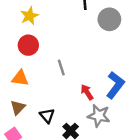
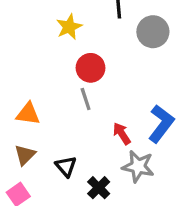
yellow star: (29, 16) -> (69, 27), moved
red circle: (28, 45) -> (91, 68), moved

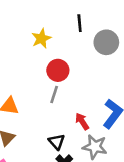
gray line: (86, 99) -> (54, 95), turned 36
black triangle: (66, 166) -> (57, 142), moved

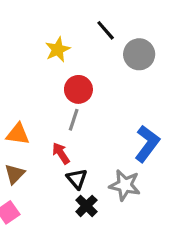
black line: (80, 23) -> (106, 30), turned -36
red arrow: (82, 121) -> (61, 153), moved

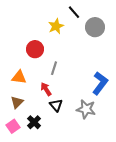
yellow star: (58, 49) -> (56, 26), moved
red circle: (78, 89) -> (35, 49), moved
black cross: (86, 206) -> (34, 122), moved

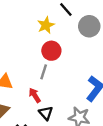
red circle: (35, 49) -> (51, 51), moved

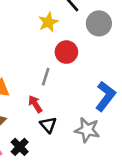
red circle: (51, 51) -> (66, 52), moved

